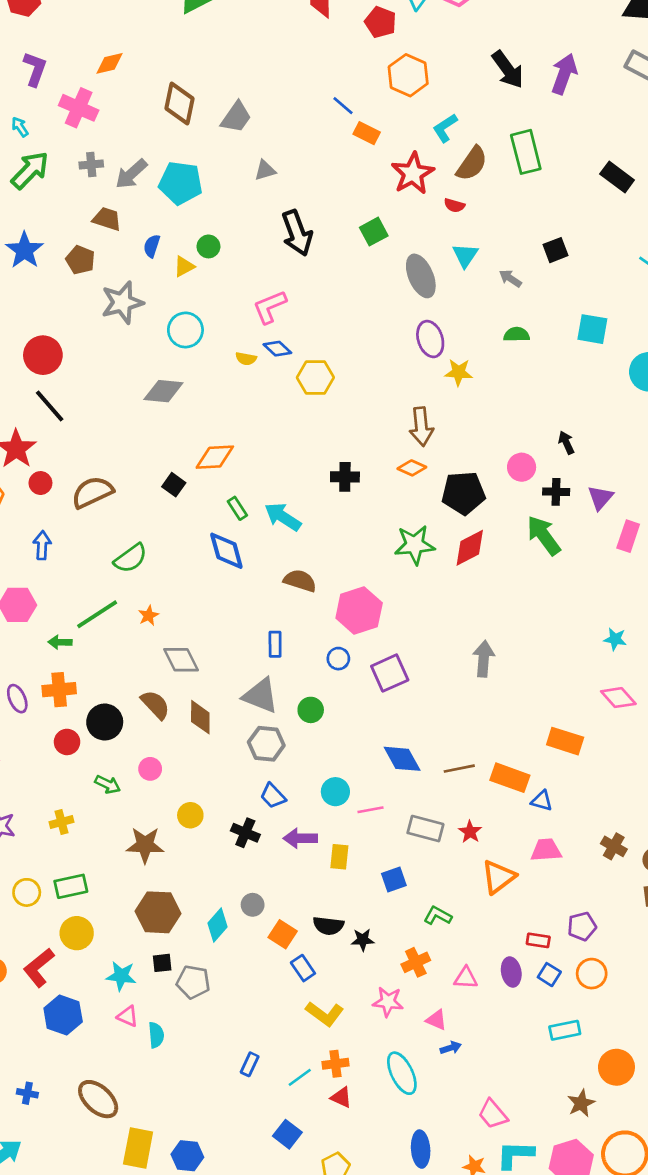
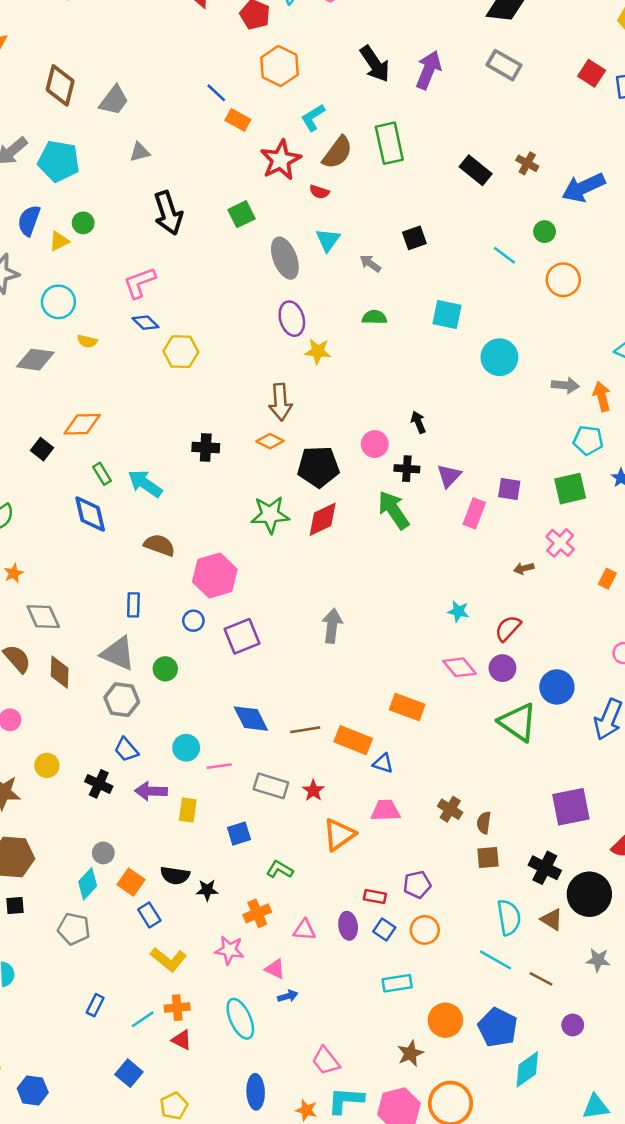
blue semicircle: (152, 246) -> (29, 221), size x1.4
yellow semicircle: (246, 359) -> (87, 341), moved
cyan diamond: (217, 925) -> (88, 884), moved
gray pentagon: (193, 982) -> (74, 929), moved

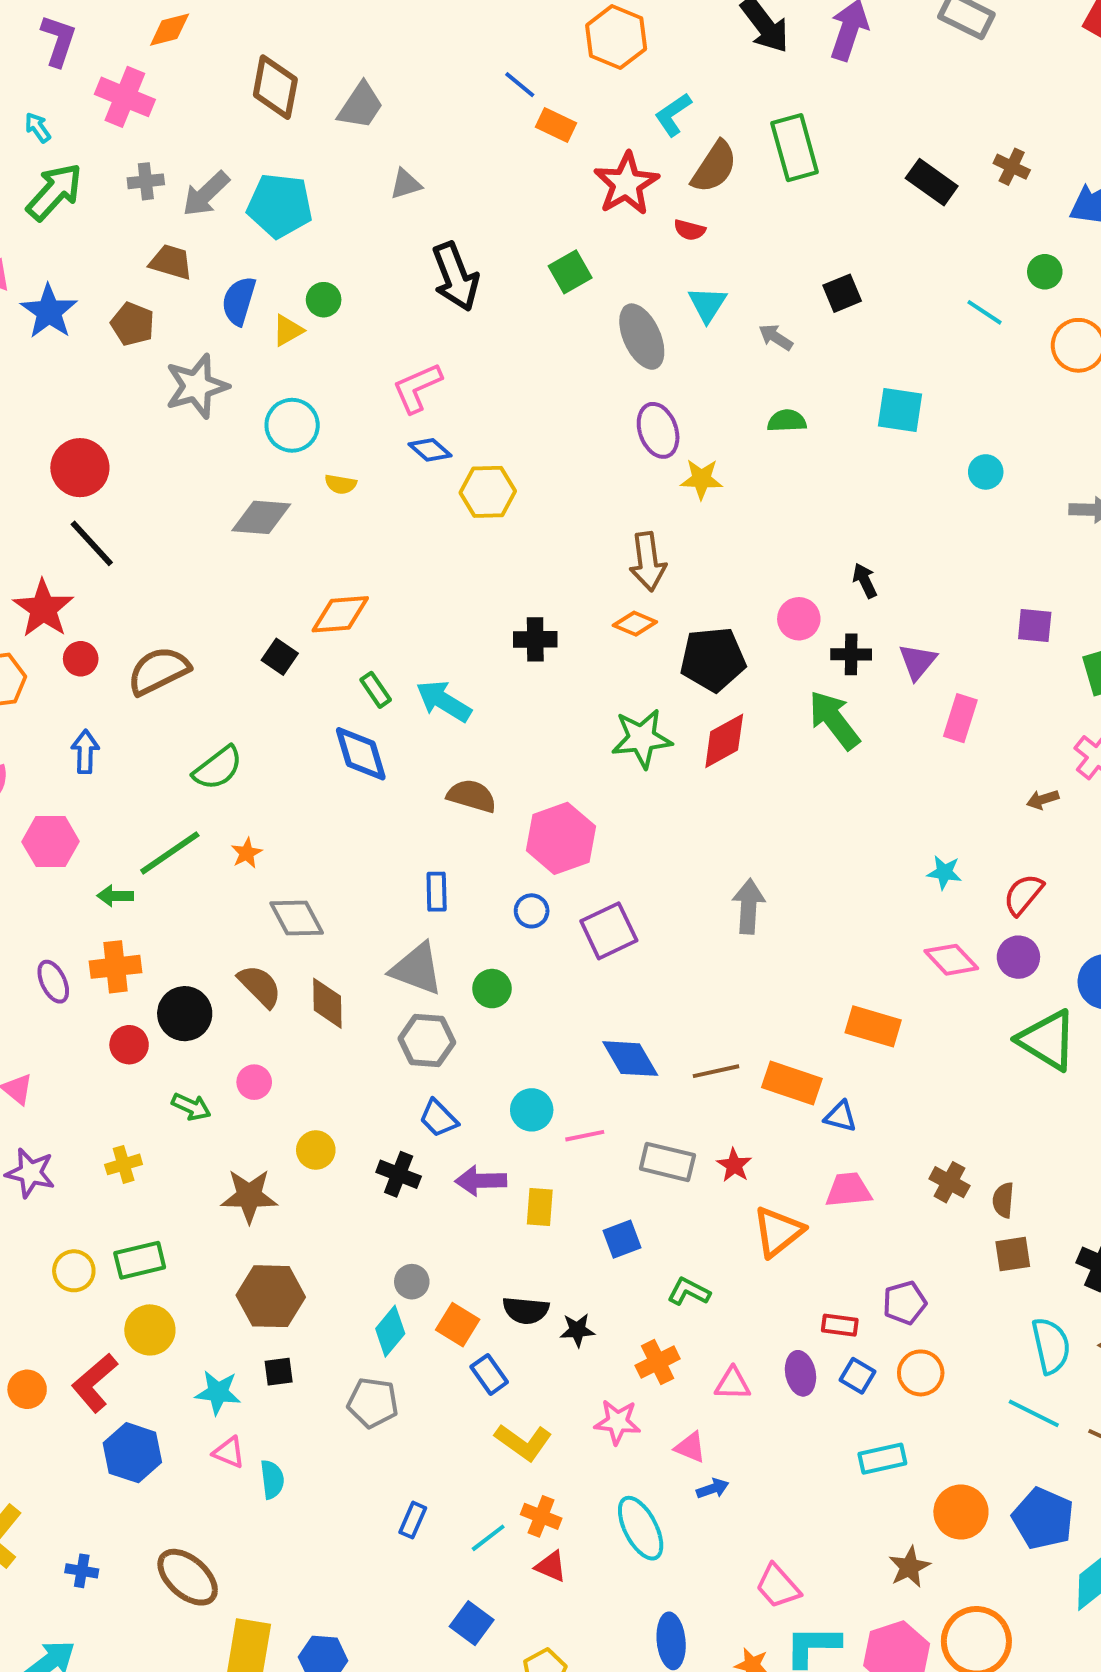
cyan circle: (499, 357) -> (986, 472), size x0.6
purple square: (509, 489) -> (1035, 626), moved
orange cross: (177, 1008) -> (541, 1516), turned 30

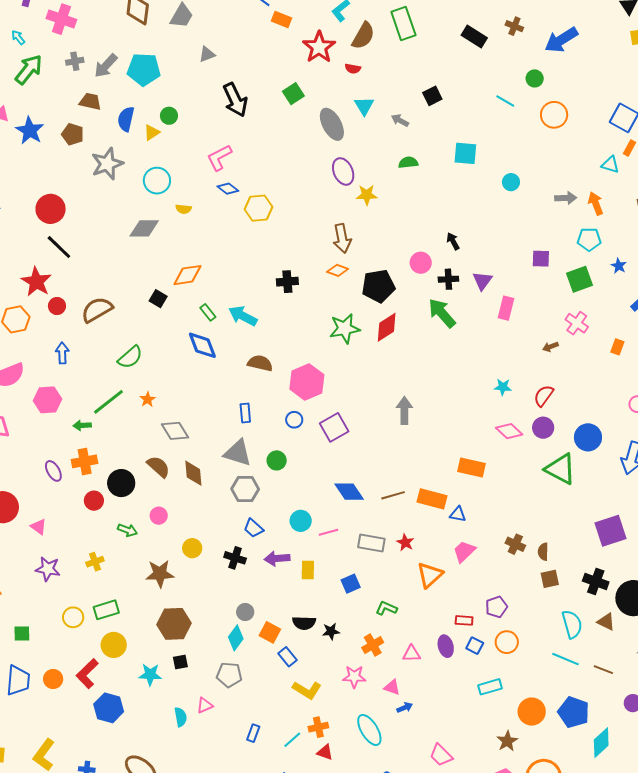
pink trapezoid: (848, 1190) -> (464, 551), turned -35
pink triangle: (229, 1452) -> (205, 705), moved, turned -42
orange cross: (541, 1516) -> (318, 727), turned -30

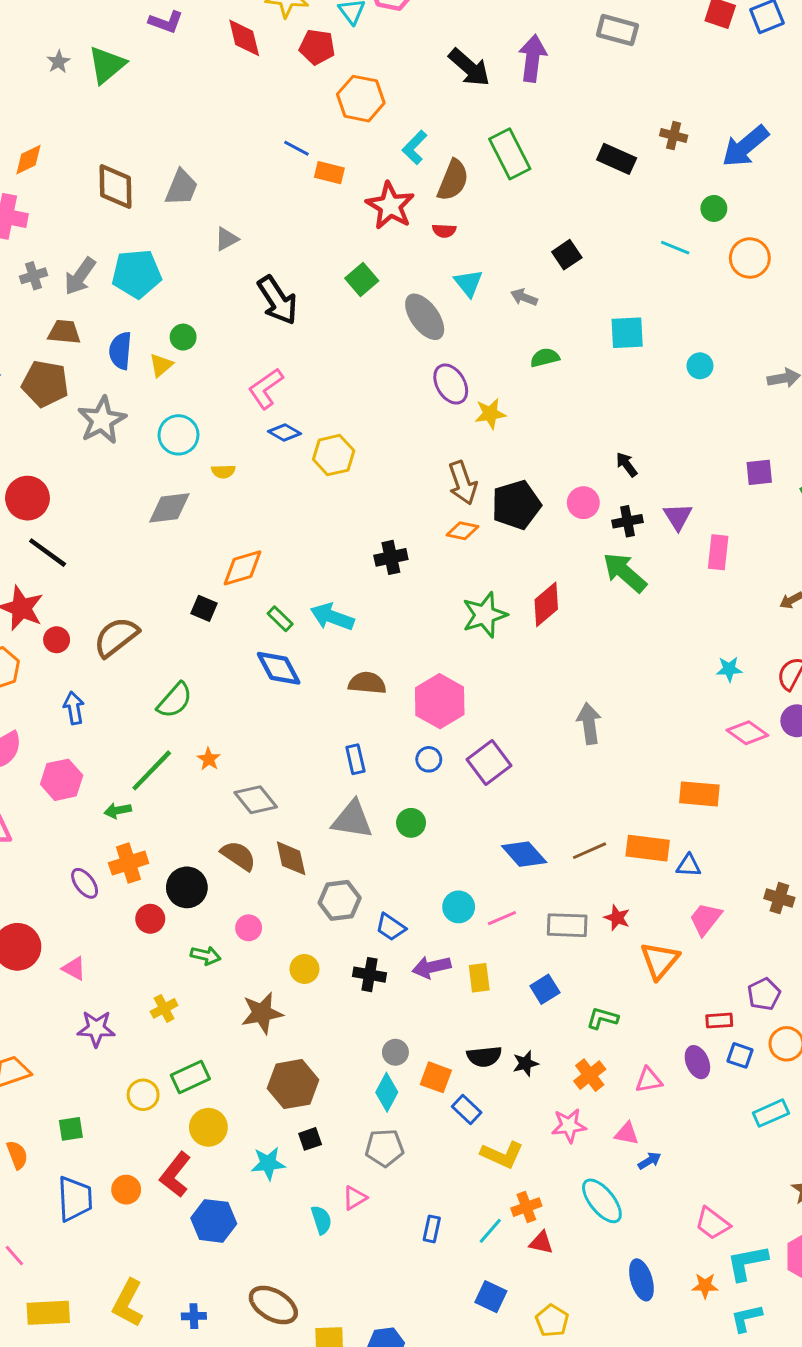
brown pentagon: (73, 134) -> (45, 384), size x1.4
black pentagon: (378, 286) -> (516, 505), moved
gray hexagon: (245, 489) -> (340, 900), moved

